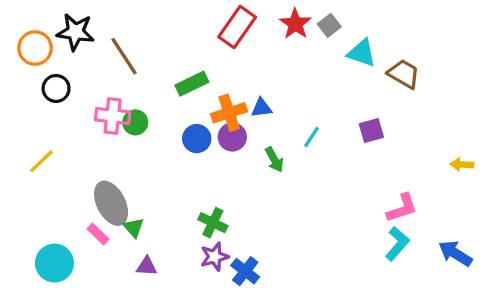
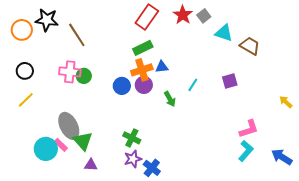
green rectangle: (192, 84) -> (143, 48), moved
black circle: (56, 88) -> (25, 71), moved
yellow arrow: (462, 164) -> (286, 102), turned 40
green triangle: (134, 227) -> (83, 141), size x1.5
cyan circle: (54, 263) -> (46, 149), moved

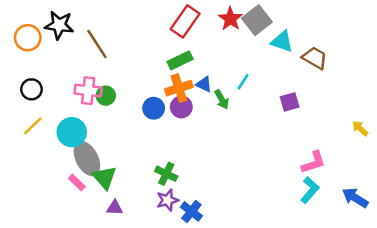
gray square: (204, 16) -> (257, 20), size x1.6
blue triangle: (162, 67) -> (204, 84), turned 32
cyan line: (193, 85) -> (243, 82), moved
green arrow: (170, 99) -> (222, 99), moved
cyan circle: (46, 149) -> (72, 132), moved

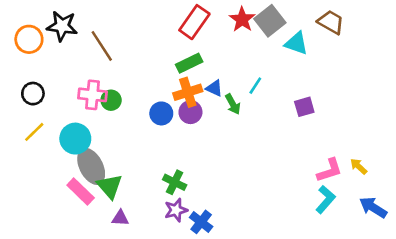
brown trapezoid: (315, 58) -> (331, 22), moved
yellow arrow: (360, 128) -> (359, 166), moved
pink rectangle: (77, 183) -> (81, 192), size x1.5

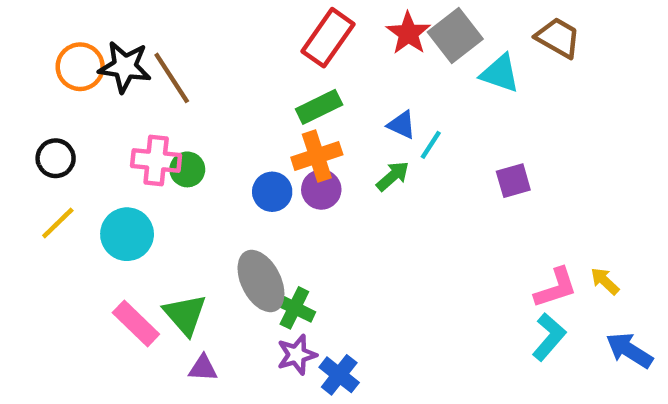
black star: (62, 26) -> (125, 67), moved
orange circle: (29, 39) -> (80, 67), moved
blue triangle: (214, 88) -> (402, 125), moved
green arrow: (233, 104) -> (393, 176), turned -102
gray ellipse: (91, 166) -> (261, 281), moved

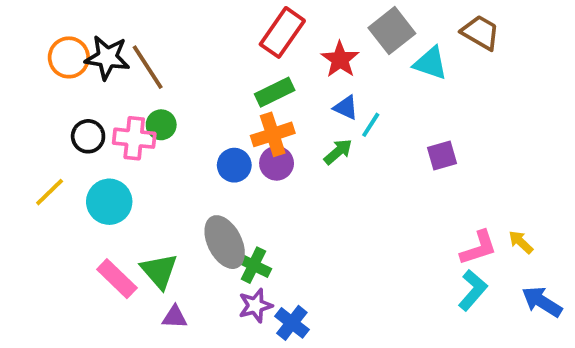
red star: (408, 33) -> (340, 59), moved
black circle: (56, 158) -> (88, 136), moved
green circle: (187, 169) -> (161, 125), moved

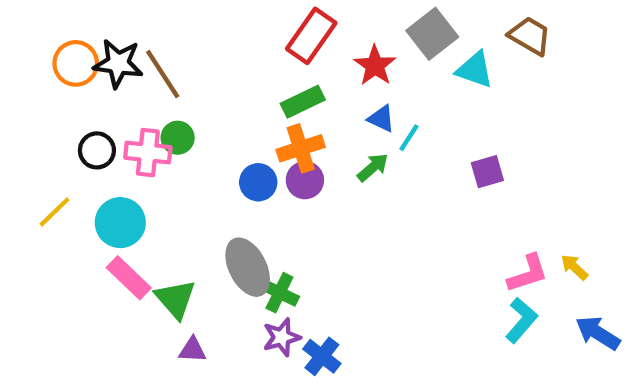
pink rectangle: (117, 279) -> (129, 278), moved

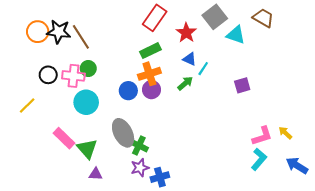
cyan circle: (120, 223) -> (86, 102), moved
blue cross: (322, 356) -> (160, 177), turned 36

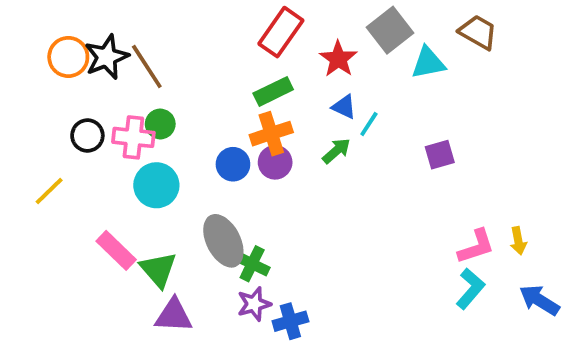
black star: (59, 32) -> (107, 57), turned -30
cyan triangle: (236, 35) -> (428, 63), turned -30
yellow arrow: (285, 133) -> (518, 241), turned -144
purple triangle: (96, 174) -> (174, 315), size x1.5

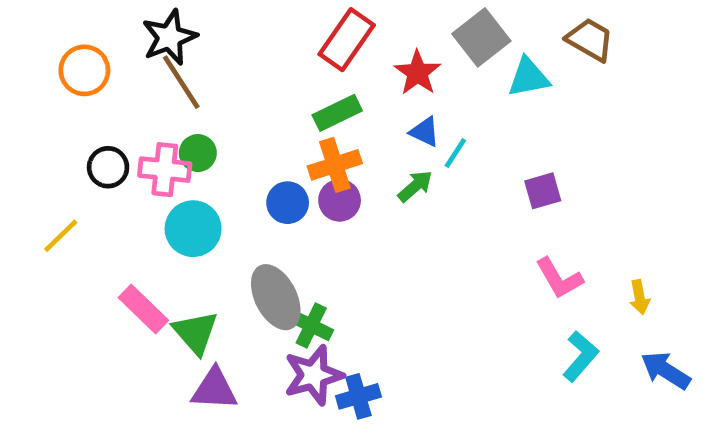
black star: (107, 57) -> (169, 37), moved
pink L-shape: (476, 247) -> (559, 278), moved, turned 78
purple star: (254, 304) -> (314, 375), size x1.4

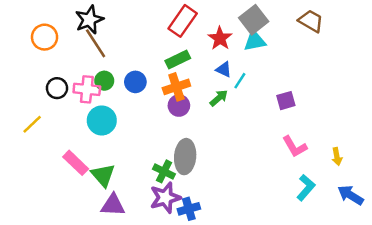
cyan triangle: (529, 77) -> (255, 41), moved
blue circle: (288, 203) -> (135, 82), moved
gray ellipse: (276, 297) -> (185, 157), moved, turned 32

